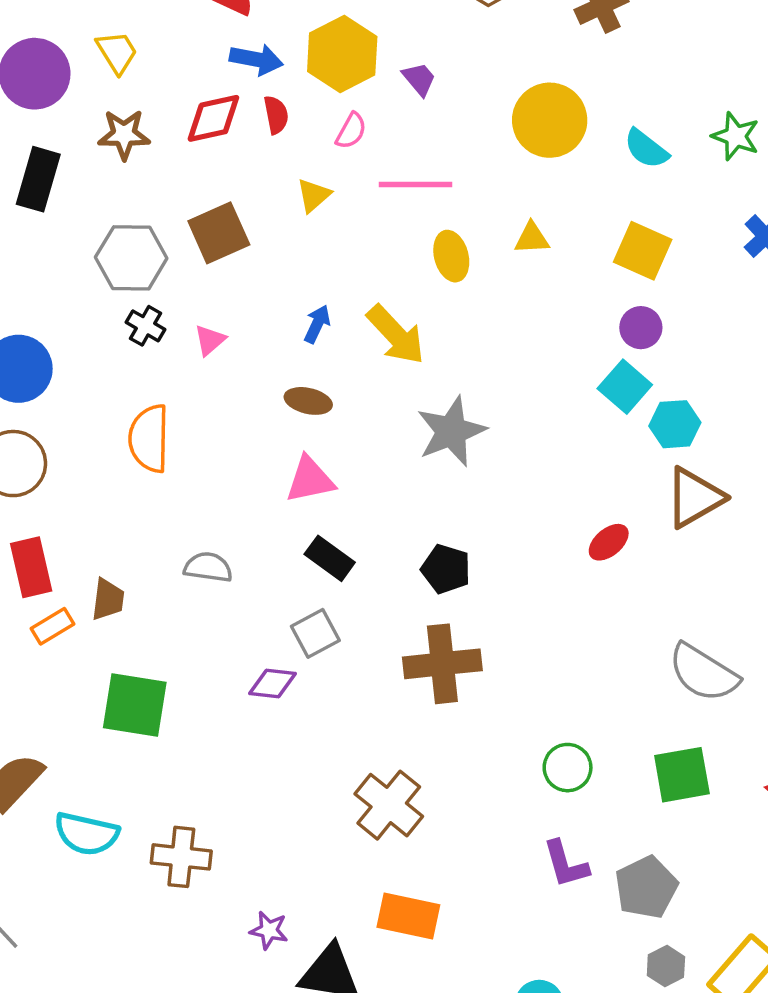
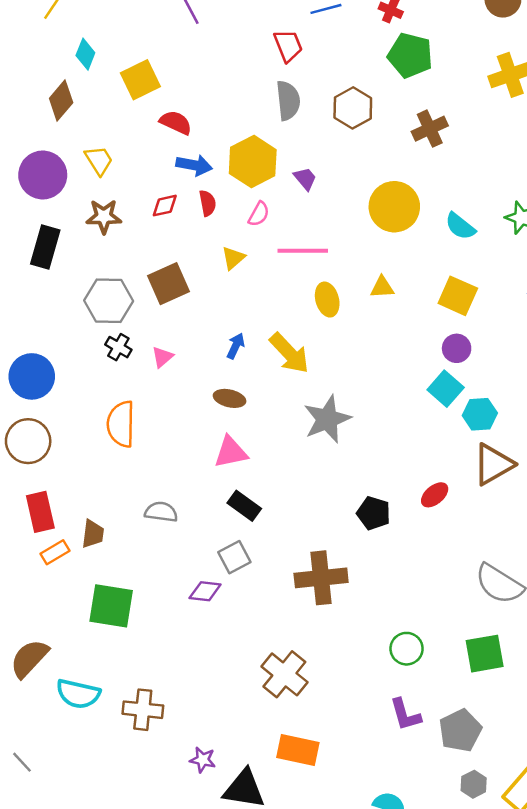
red diamond: (213, 118) -> (165, 206), size x0.7
black pentagon: (446, 569) -> (374, 513), moved

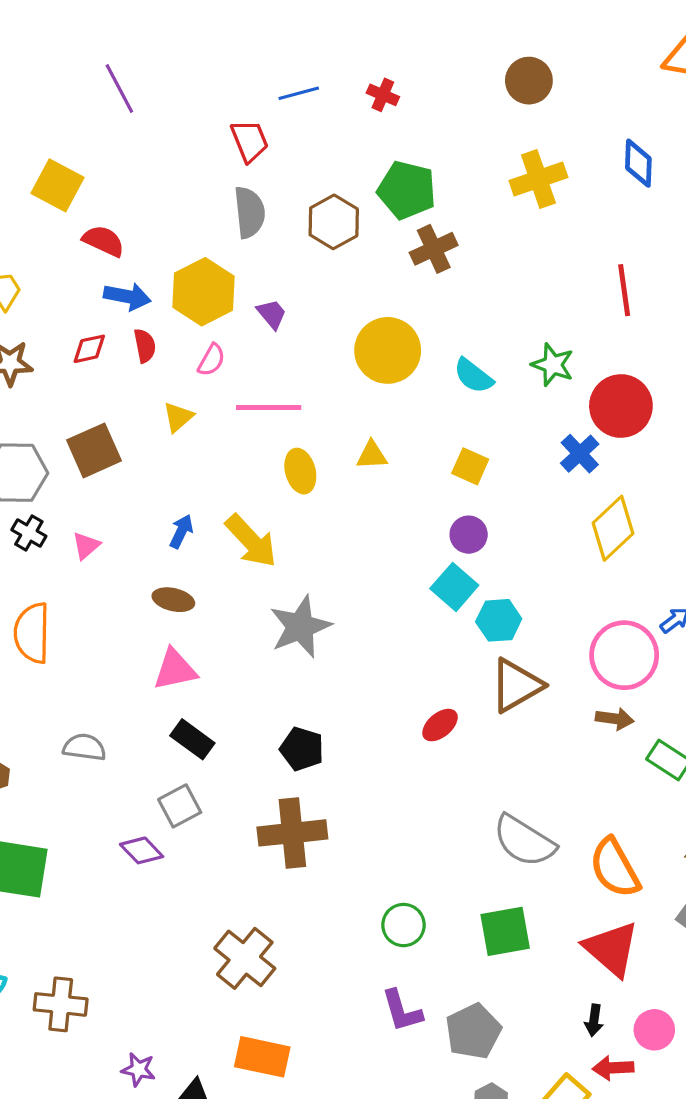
green pentagon: (410, 55) -> (407, 190), moved
yellow square: (140, 80) -> (57, 185), turned -36
yellow square: (458, 296) -> (470, 466), size x0.7
black pentagon: (374, 513) -> (302, 749), moved
purple diamond: (205, 591) -> (142, 850), turned 40

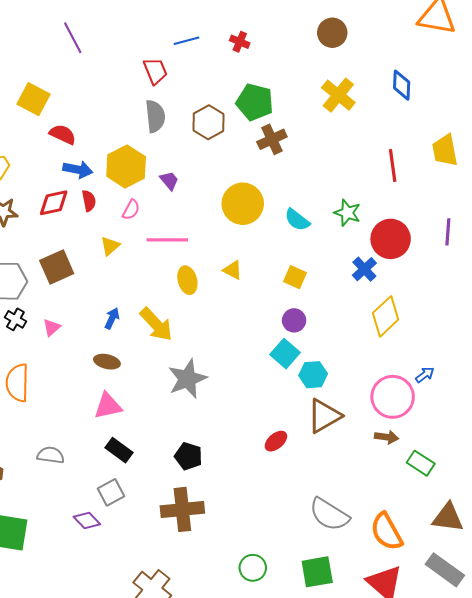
yellow cross: (538, 179) -> (338, 95), turned -32
red diamond: (89, 349) -> (54, 203), size x1.4
yellow triangle: (372, 455) -> (233, 270), turned 30

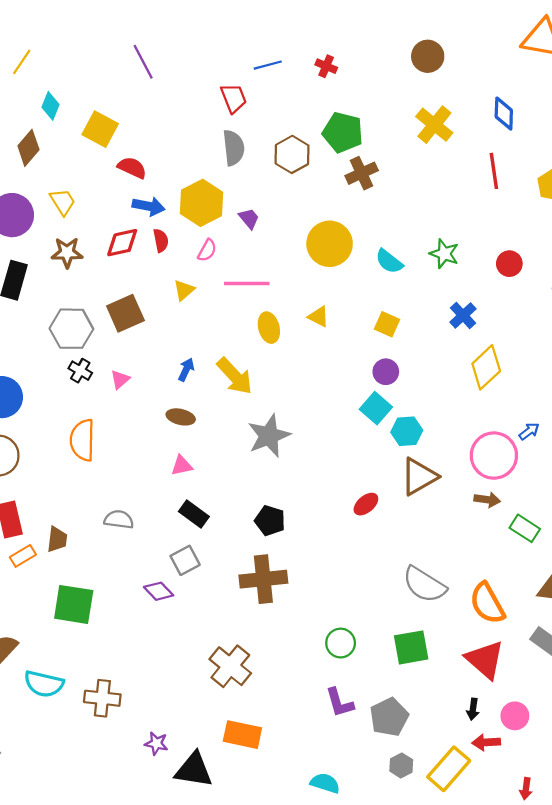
red line: (393, 165) -> (494, 171), moved
red circle: (391, 239) -> (509, 264), moved, size x0.6
pink triangle: (108, 406) -> (182, 465), size x0.7

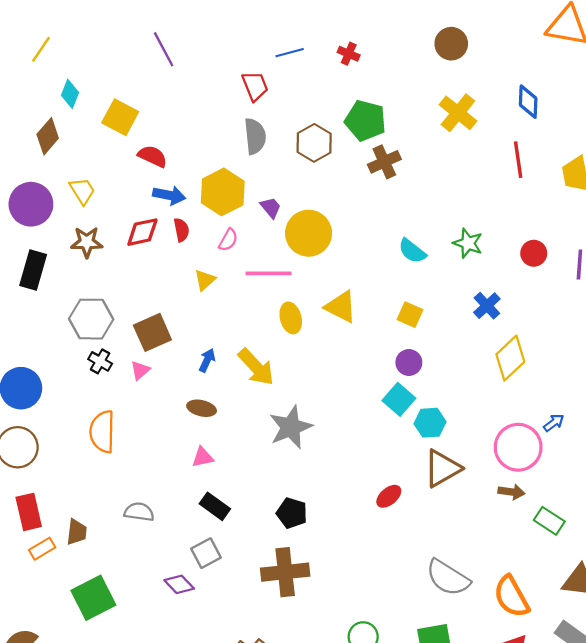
yellow circle: (330, 244) -> (309, 233), moved
brown square: (125, 313) -> (152, 332), moved
yellow triangle: (319, 317) -> (341, 307), size x1.5
green square: (74, 604) -> (93, 598), turned -36

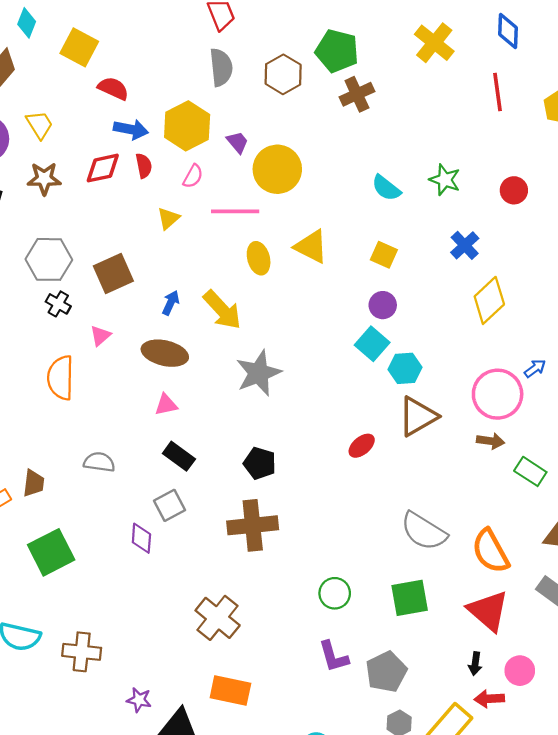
pink triangle: (140, 370) -> (100, 336), moved
brown ellipse: (202, 408) -> (165, 353), size x1.5
purple diamond: (179, 584) -> (141, 538), turned 48

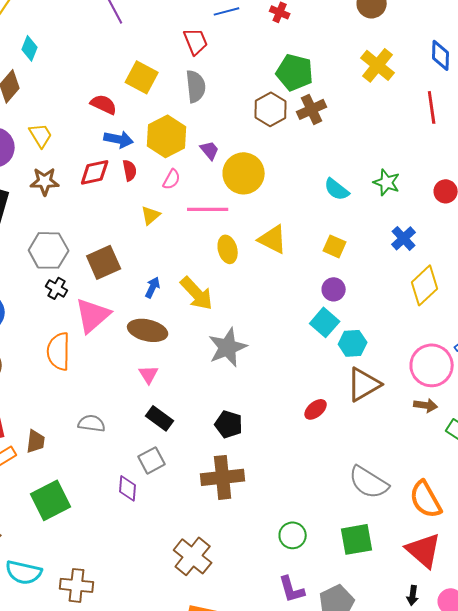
yellow square: (79, 47) -> (142, 77), moved
brown hexagon: (283, 74) -> (271, 109), moved
pink triangle: (100, 336) -> (93, 315), size x2.0
pink triangle: (166, 405) -> (149, 374), turned -50

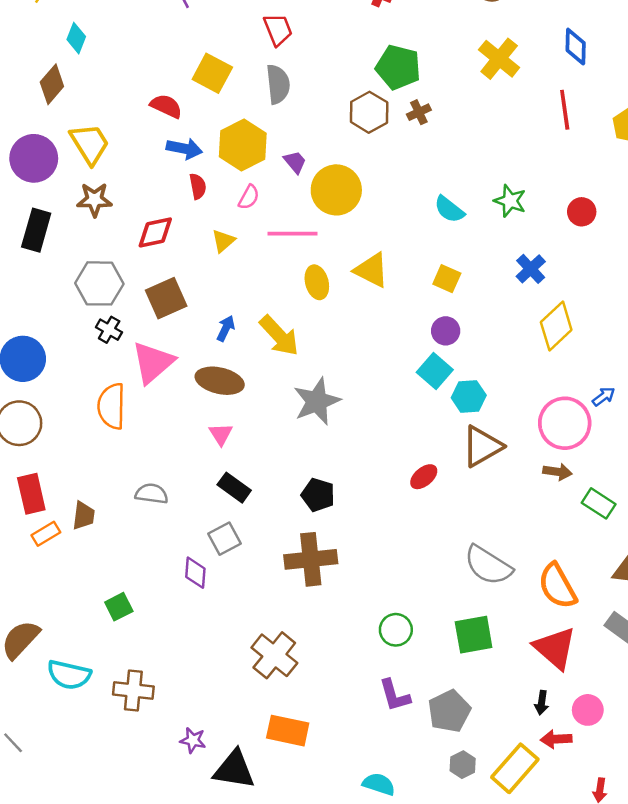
brown cross: (312, 109) -> (419, 112), size x0.7
yellow trapezoid: (41, 135) -> (90, 144), size x1.4
red diamond: (95, 172) -> (155, 232), moved
green square: (51, 500) -> (119, 607), moved, size x0.6

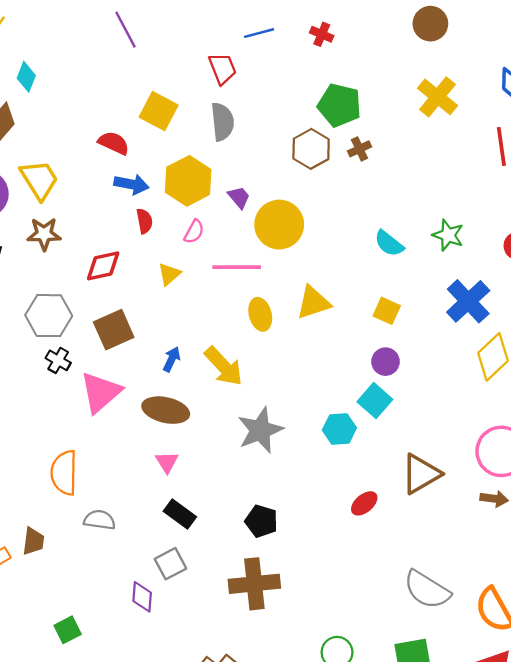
blue cross: (531, 269) -> (468, 301), size x1.5
yellow triangle: (372, 270) -> (313, 303), turned -45
cyan hexagon: (469, 396) -> (339, 429), moved
orange semicircle: (111, 406) -> (64, 473), moved

